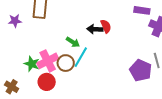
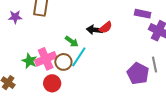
red semicircle: (106, 26) -> (106, 27), turned 72
red circle: (47, 82) -> (52, 83), moved

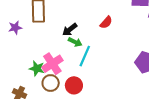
black arrow: (94, 30) -> (70, 30), moved, turned -35
brown circle: (63, 62) -> (51, 83), moved
red circle: (52, 83) -> (74, 85), moved

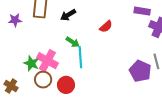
black arrow: (70, 30) -> (68, 15), moved
cyan line: (85, 56) -> (80, 57), turned -35
pink cross: (52, 64) -> (47, 61), turned -35

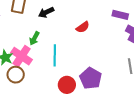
green arrow: (73, 42) -> (34, 38), moved, turned 80
purple pentagon: (140, 71) -> (91, 78), moved
red circle: (66, 85) -> (67, 85), moved

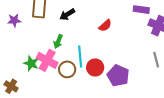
brown circle: (16, 75) -> (67, 69), moved
red circle: (67, 85) -> (95, 67), moved

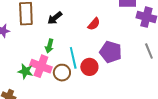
purple pentagon: (118, 76) -> (111, 52), moved

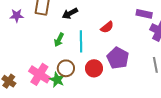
cyan line: (73, 58) -> (81, 41), moved
pink cross: (41, 66) -> (39, 74), moved
green star: (25, 71) -> (57, 80), moved

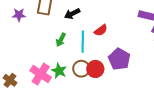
red semicircle: (107, 27) -> (101, 30), moved
brown circle: (66, 68) -> (81, 69), moved
green star: (57, 80) -> (59, 71), moved

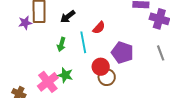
purple star: (19, 15) -> (25, 23), moved
brown circle: (81, 69) -> (107, 77), moved
pink cross: (41, 74) -> (48, 82), turned 30

